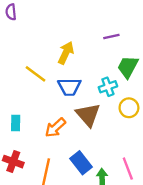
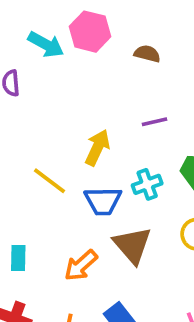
purple line: (111, 36) -> (155, 122), moved
cyan cross: (108, 87) -> (147, 184), moved

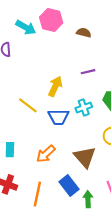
brown triangle: (132, 245) -> (85, 157), moved

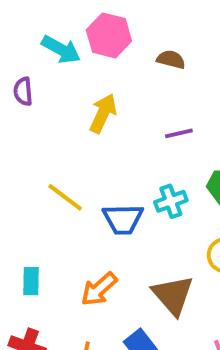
yellow arrow: (55, 86) -> (103, 113), moved

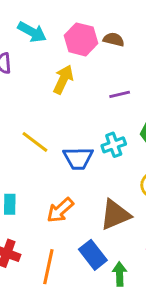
pink hexagon: (109, 35) -> (81, 39), moved
brown triangle: (173, 295) -> (115, 215), turned 48

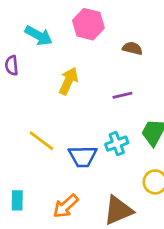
pink hexagon: (81, 39) -> (88, 24), moved
brown semicircle: (114, 39) -> (132, 48), moved

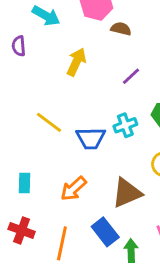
brown semicircle: (132, 48) -> (121, 29), moved
purple line: (122, 95) -> (131, 76), turned -30

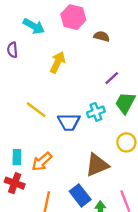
brown semicircle: (121, 29) -> (102, 36), moved
purple line: (131, 76) -> (112, 78), moved
orange arrow: (73, 189) -> (42, 162), moved
red cross: (22, 230) -> (15, 183), moved

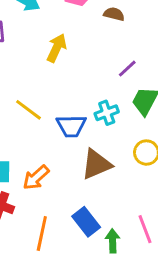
brown triangle: (97, 165) -> (96, 164), moved

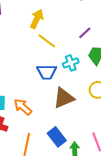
yellow line: (29, 110) -> (47, 41), moved
orange arrow: (36, 178) -> (23, 107), turned 84

